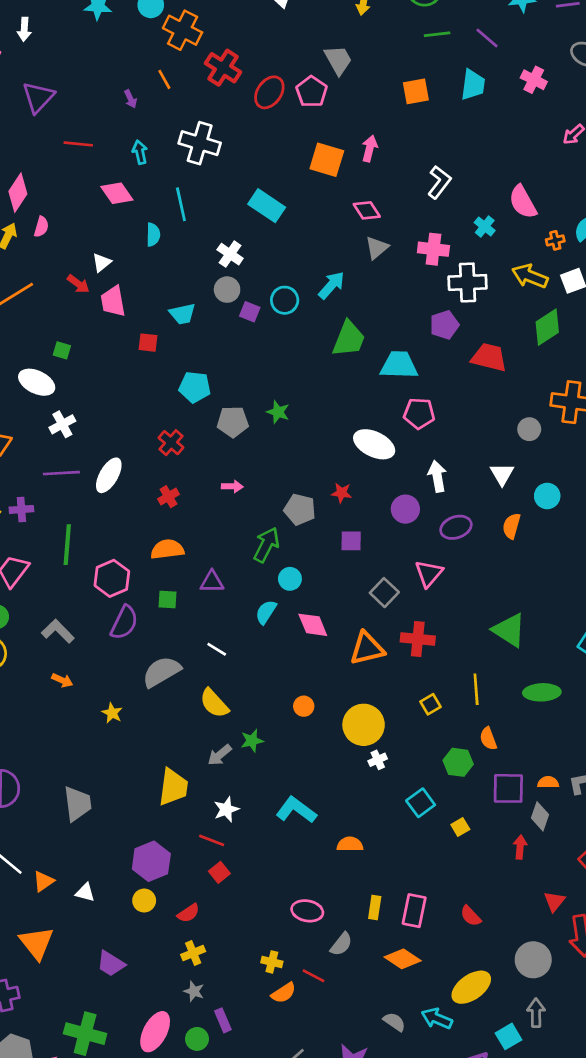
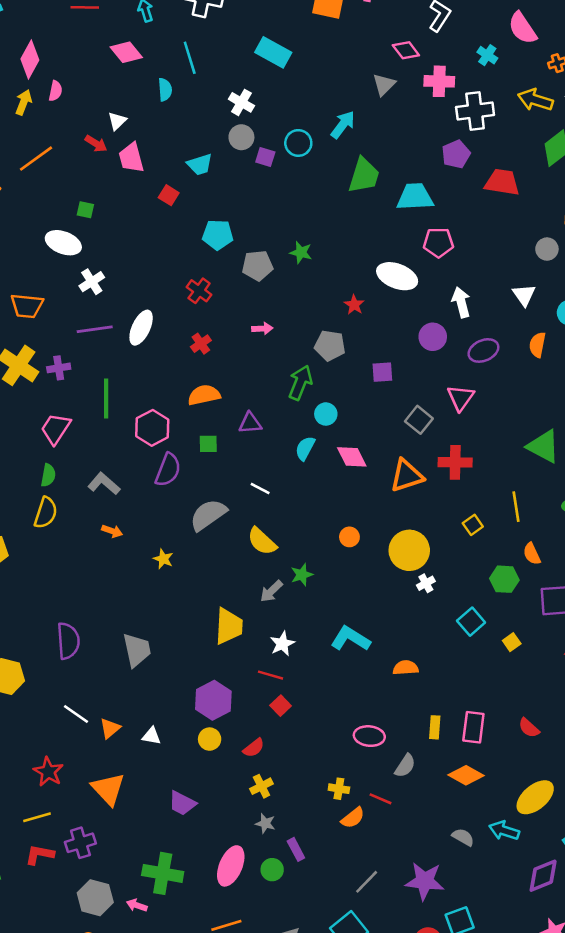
pink diamond: (367, 210) -> (406, 50), moved
red square: (148, 343) -> (169, 195), turned 30
red star: (341, 493) -> (354, 305), moved, turned 30

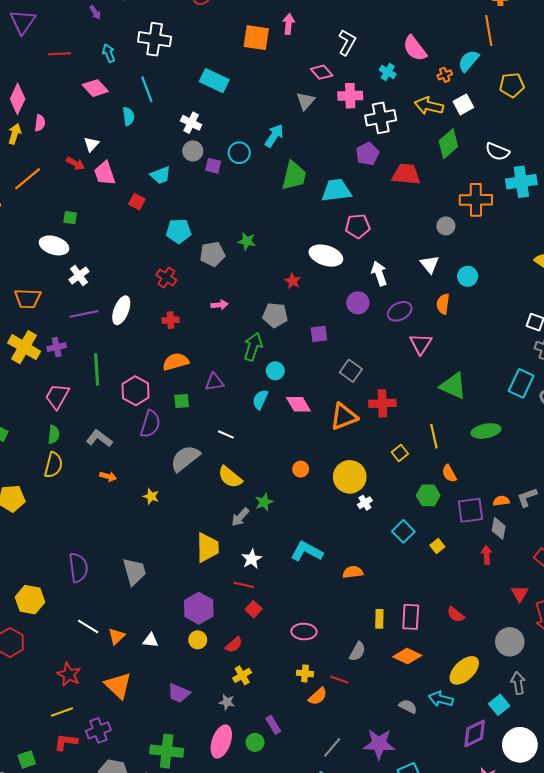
red cross: (201, 344) -> (171, 320), turned 35
pink triangle: (461, 398) -> (421, 344), moved
pink ellipse: (369, 736) -> (304, 632), moved
gray star: (265, 823) -> (227, 702), moved

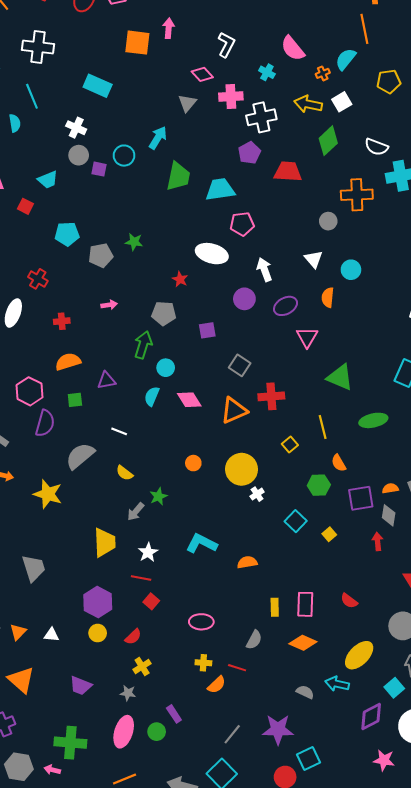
red cross: (166, 277) -> (38, 279), moved
yellow semicircle: (230, 477) -> (124, 473), size x0.7
yellow star: (151, 496) -> (48, 494), size x1.8

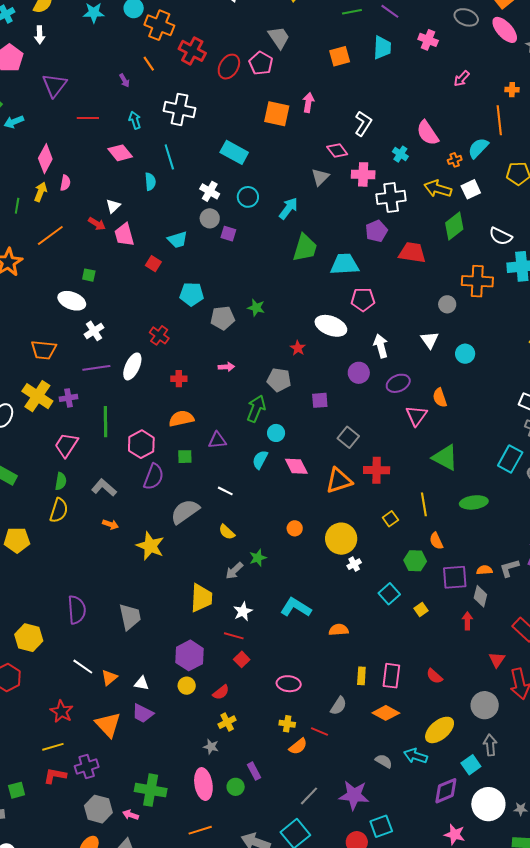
cyan circle: (124, 156) -> (248, 197), moved
orange semicircle: (328, 297) -> (440, 398), moved, turned -30
purple trapezoid: (81, 686) -> (143, 713), moved
pink ellipse: (124, 732) -> (203, 784), turned -32

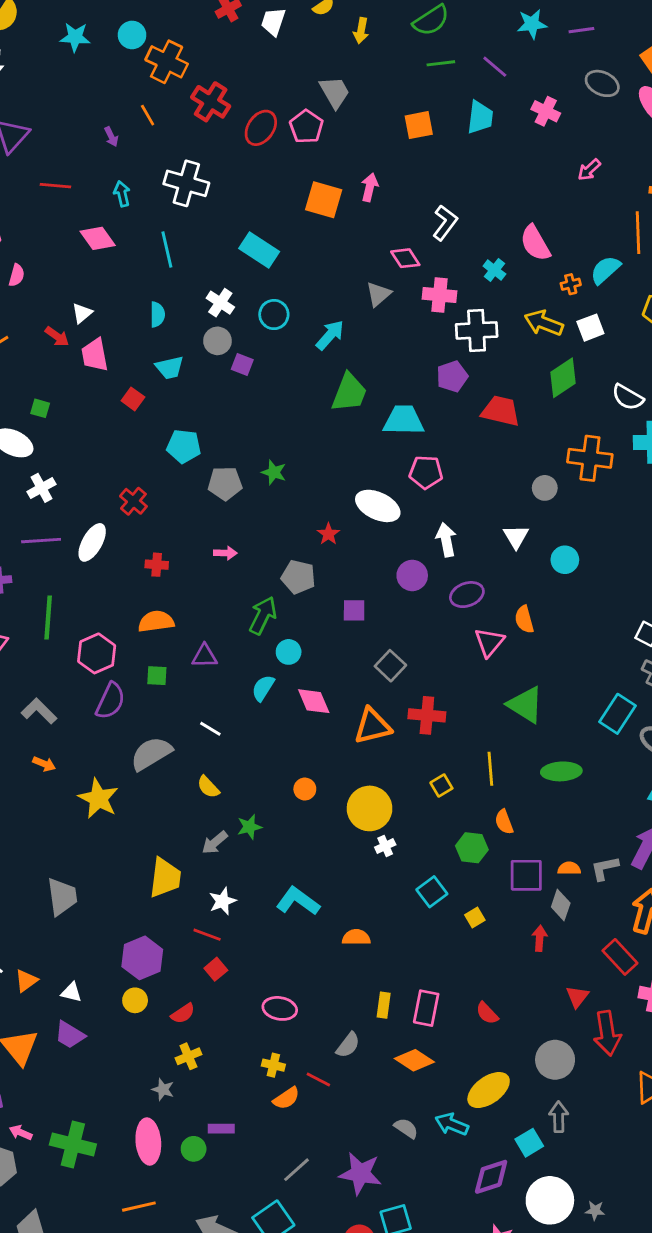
cyan semicircle: (150, 182) -> (157, 315), moved
purple rectangle: (254, 771) -> (221, 1129), turned -66
pink arrow: (131, 815) -> (21, 1133), moved

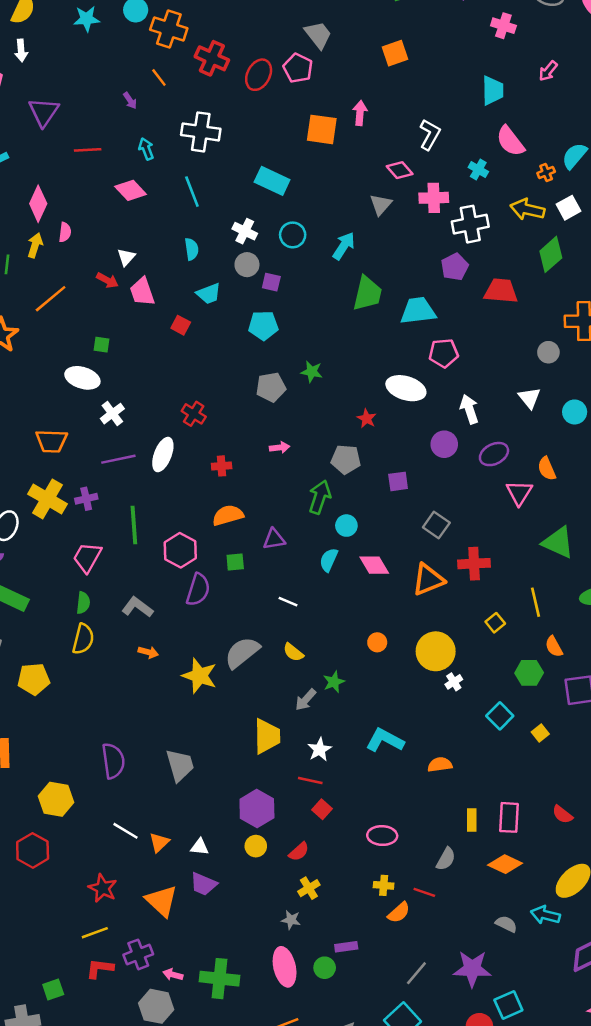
cyan trapezoid: (480, 117) -> (493, 91), moved
cyan pentagon: (184, 446) -> (263, 325), moved
gray semicircle: (151, 754) -> (242, 653), moved

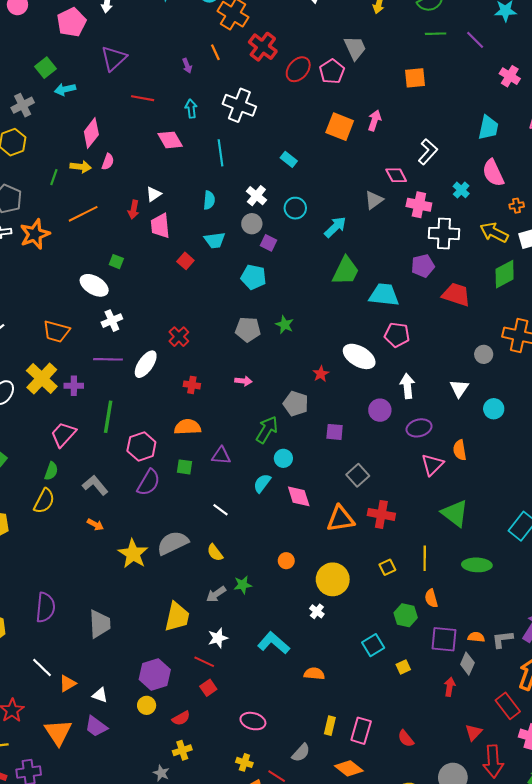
cyan rectangle: (272, 181) -> (289, 159), size x0.6
yellow arrow: (35, 245) -> (81, 167), turned 66
red arrow: (107, 280) -> (134, 210), turned 60
white cross: (454, 682) -> (317, 611), moved, turned -32

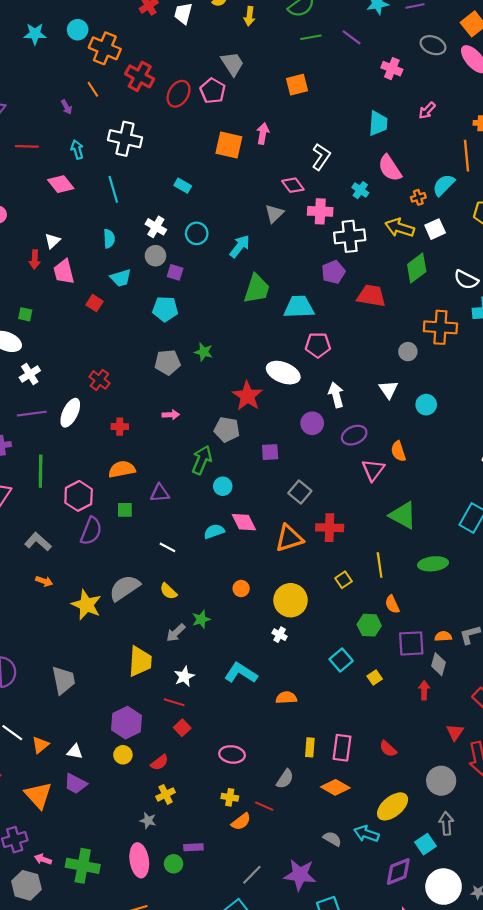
red star: (321, 374) -> (247, 396), size x1.8
cyan semicircle: (262, 483) -> (214, 531), moved, turned 42

